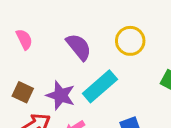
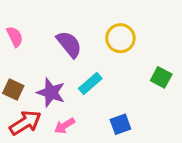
cyan rectangle: (100, 86) -> (90, 83), size x0.7

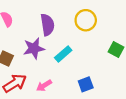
purple semicircle: (69, 44) -> (47, 25), turned 30
purple star: (51, 93) -> (34, 48), moved, turned -30

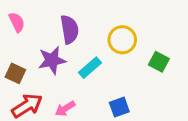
yellow circle: (86, 20) -> (122, 40), moved

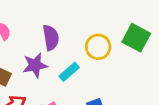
green square: (159, 62) -> (136, 38), moved, size x1.5

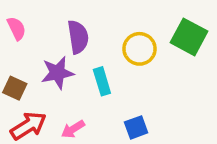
cyan rectangle: (69, 72) -> (102, 81), turned -66

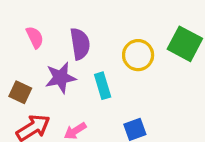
pink semicircle: (17, 28) -> (35, 37), moved

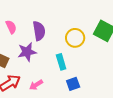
cyan rectangle: (103, 86) -> (61, 62), moved

